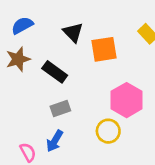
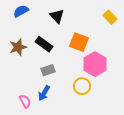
orange square: (104, 49) -> (79, 42), moved, turned 30
brown star: (18, 59) -> (18, 47), moved

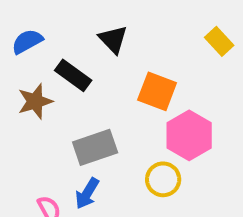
blue semicircle: (21, 11) -> (27, 41), moved
black rectangle: (44, 44) -> (73, 75), moved
gray rectangle: (48, 70) -> (95, 147), size x1.5

